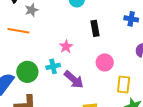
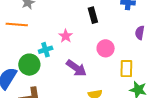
cyan cross: (53, 66) -> (46, 50), moved

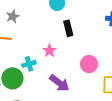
black rectangle: (93, 15) -> (68, 28), moved

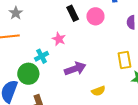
pink circle: (89, 64) -> (95, 16), moved
purple arrow: (59, 83) -> (75, 69), turned -45

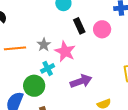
gray star: (16, 13) -> (44, 45), moved
pink star: (59, 39) -> (65, 51), size x1.5

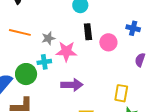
pink star: (65, 51) -> (66, 51), turned 30

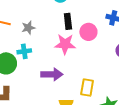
pink star: (66, 51) -> (65, 44), moved
yellow rectangle: (121, 93) -> (87, 87), moved

